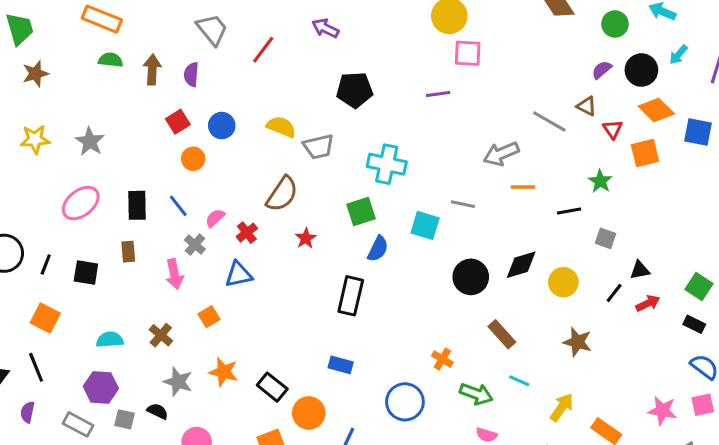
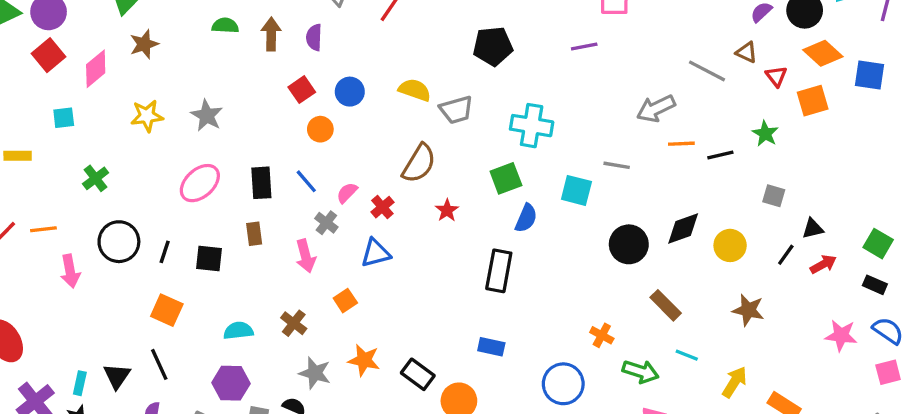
black line: (569, 211) -> (720, 155), moved
pink star: (662, 411) -> (841, 335), moved

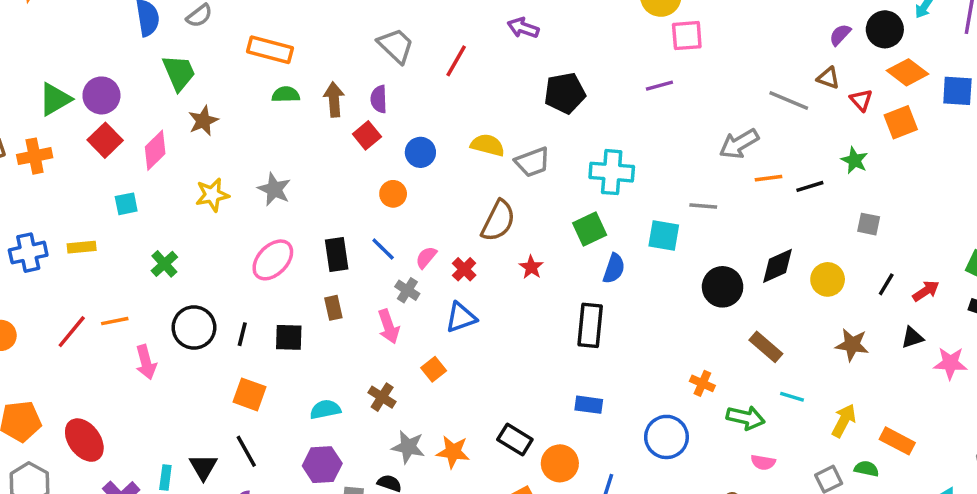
red square: (302, 90) -> (367, 135), moved
black triangle: (813, 229) -> (912, 338), moved
orange star: (364, 360) -> (453, 452), moved

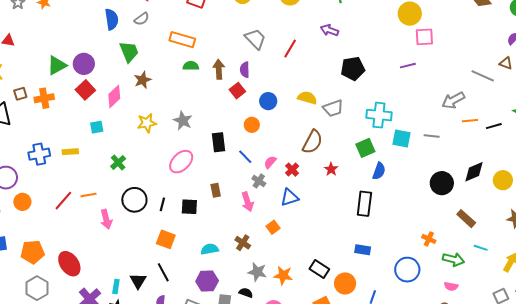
cyan square: (664, 235) -> (402, 138), moved
black rectangle: (337, 254) -> (218, 142), moved
pink semicircle: (763, 462) -> (451, 286), moved

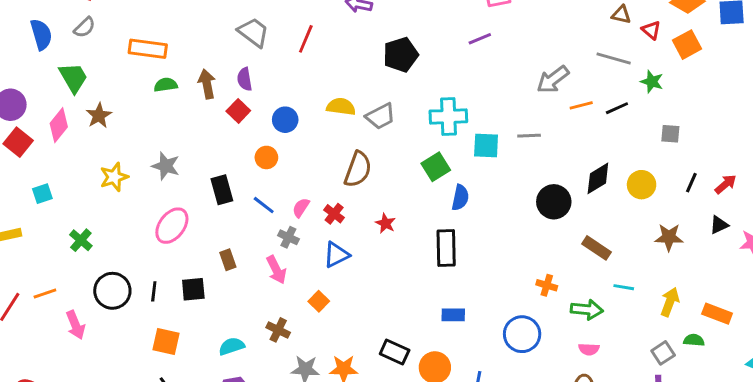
gray line: (483, 76) -> (614, 58), moved
pink diamond: (114, 96) -> (59, 125), moved
red star: (331, 169) -> (385, 223), moved

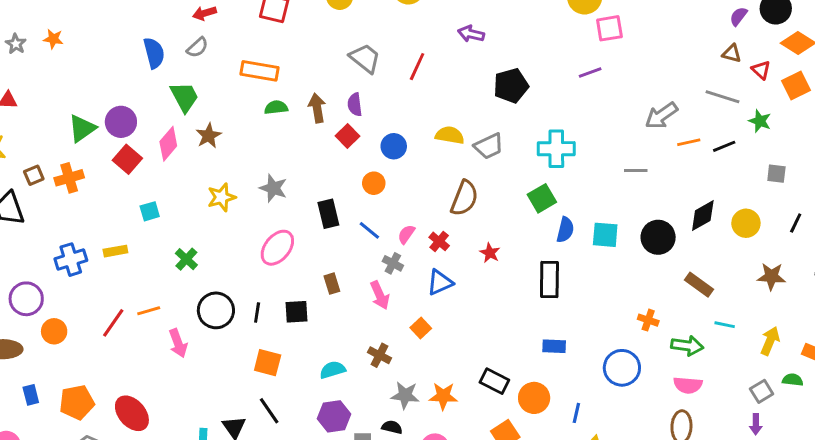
cyan square: (486, 146) -> (605, 235), moved
pink semicircle: (589, 349) -> (688, 385), size x1.4

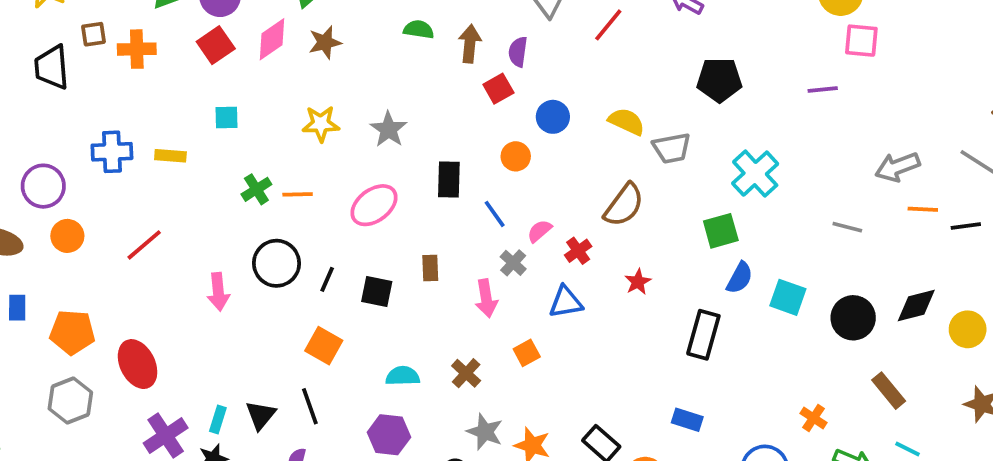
cyan cross: (556, 149) -> (755, 174), turned 33
orange line: (149, 311) -> (298, 194), moved

